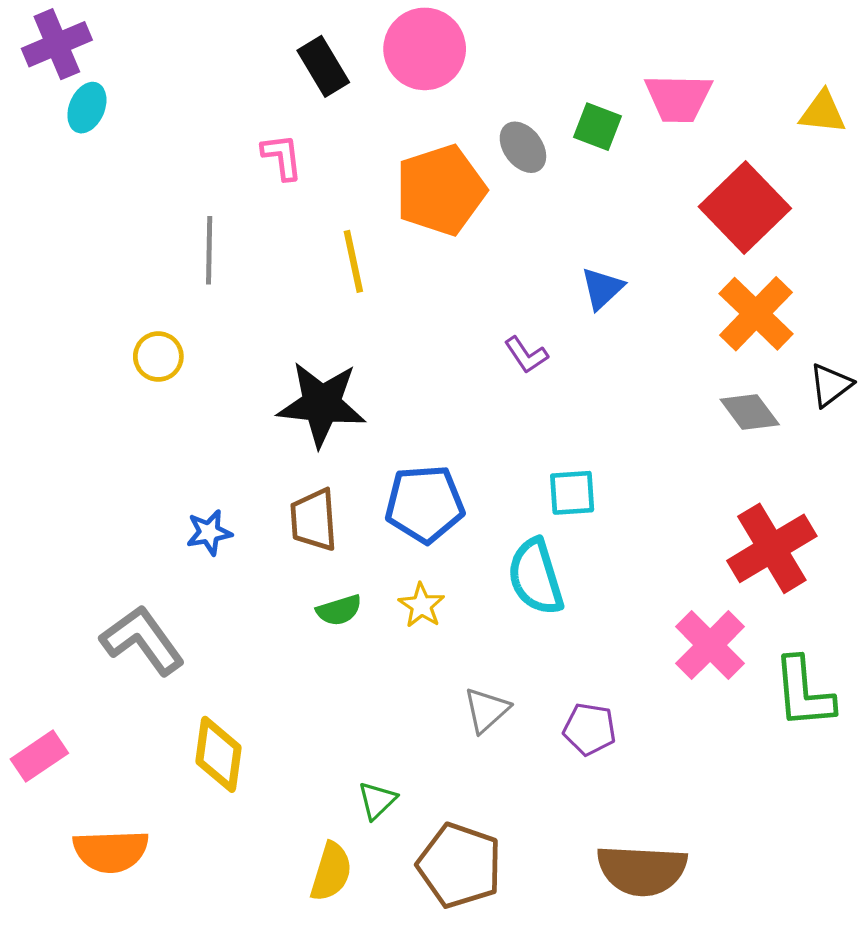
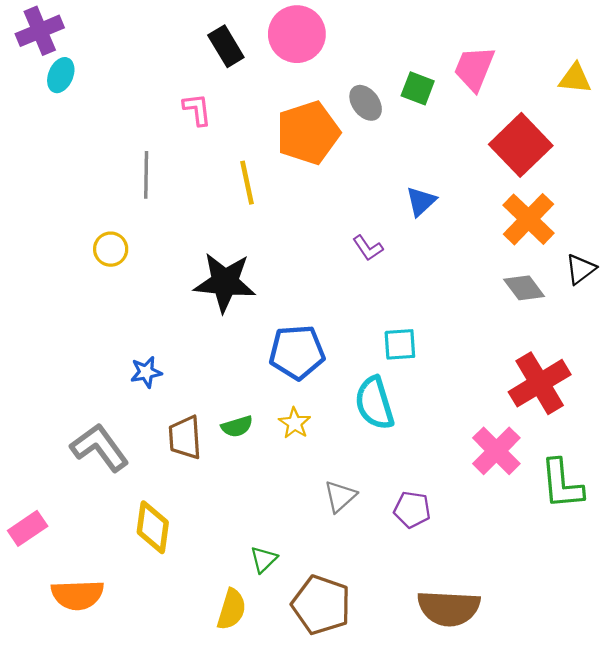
pink trapezoid: (678, 98) -> (474, 68), turned 111
brown trapezoid: (314, 520) -> (185, 438), moved

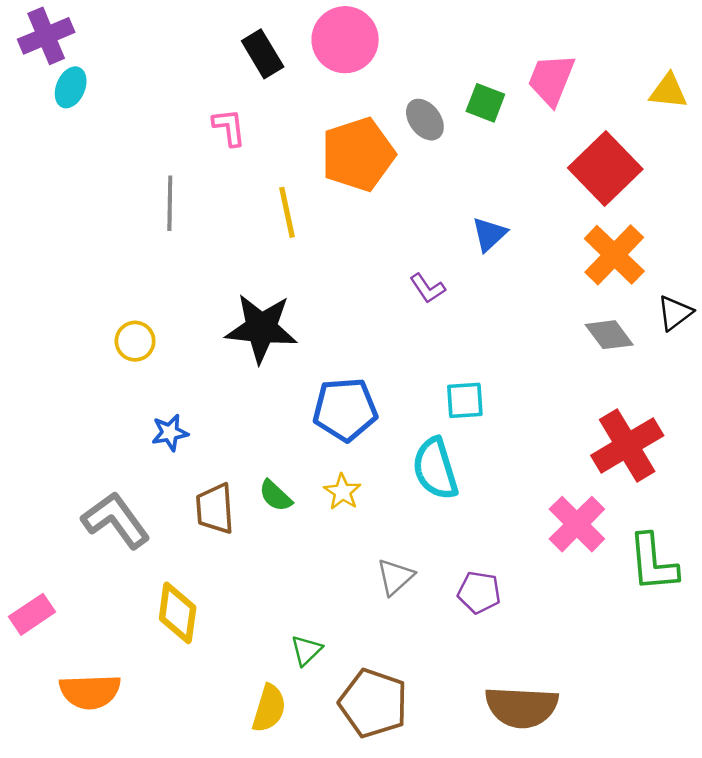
yellow circle: (111, 249) -> (135, 341), moved
green semicircle: (237, 426) -> (275, 496), turned 60

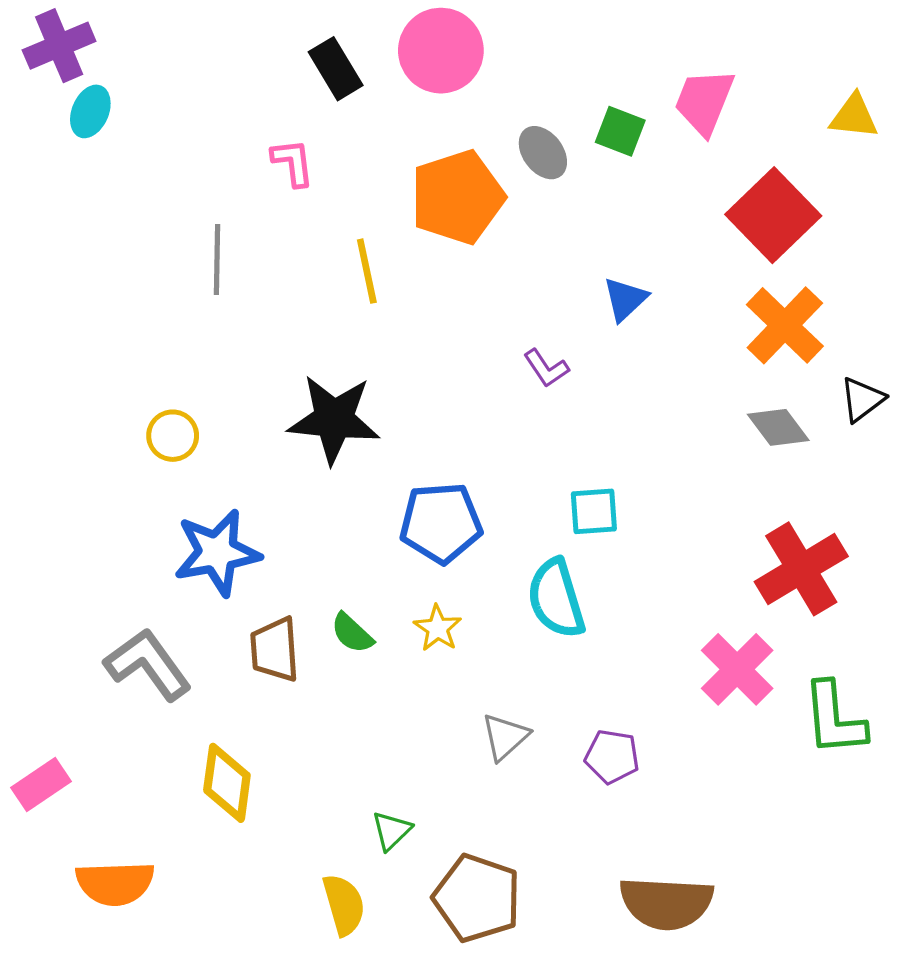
blue star: (170, 433) -> (217, 552), size x1.8
yellow semicircle: (269, 708) -> (344, 905), turned -33

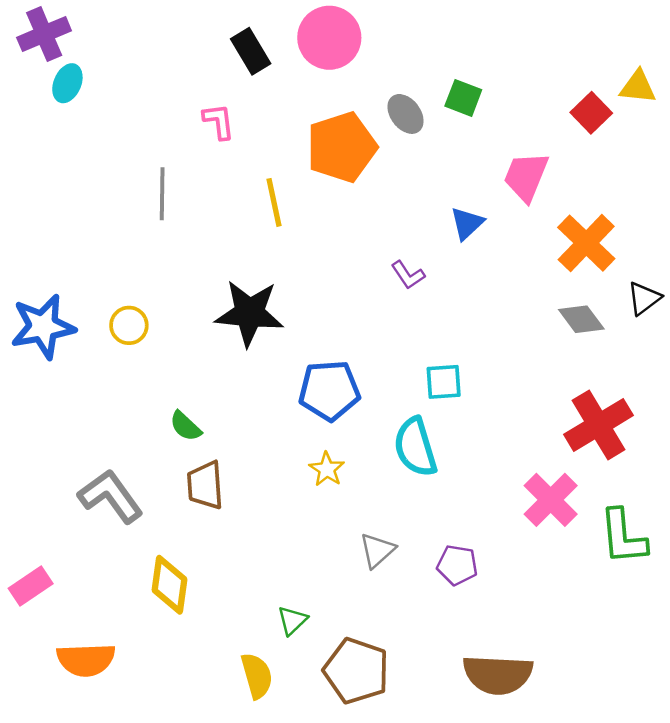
pink trapezoid: (704, 102) -> (526, 177), moved
red square: (773, 215) -> (591, 113), moved, size x0.6
blue star: (217, 552) -> (43, 327), moved
green semicircle: (352, 633) -> (185, 426), moved

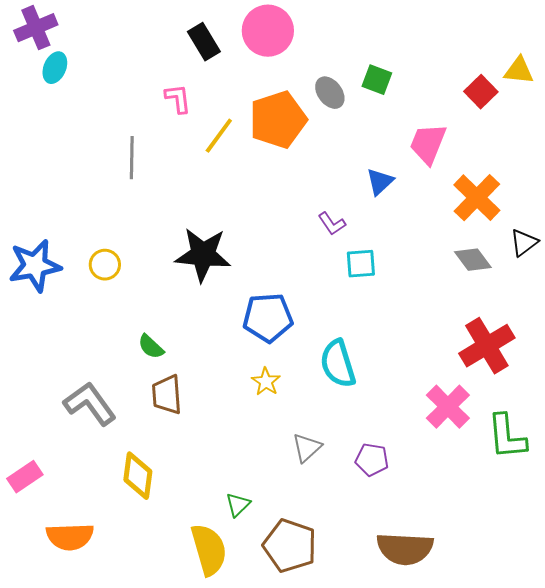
yellow line: (274, 202) -> (219, 136), moved, turned 48
cyan square: (444, 382) -> (361, 264), moved
yellow semicircle: (257, 676) -> (209, 550), size x1.4

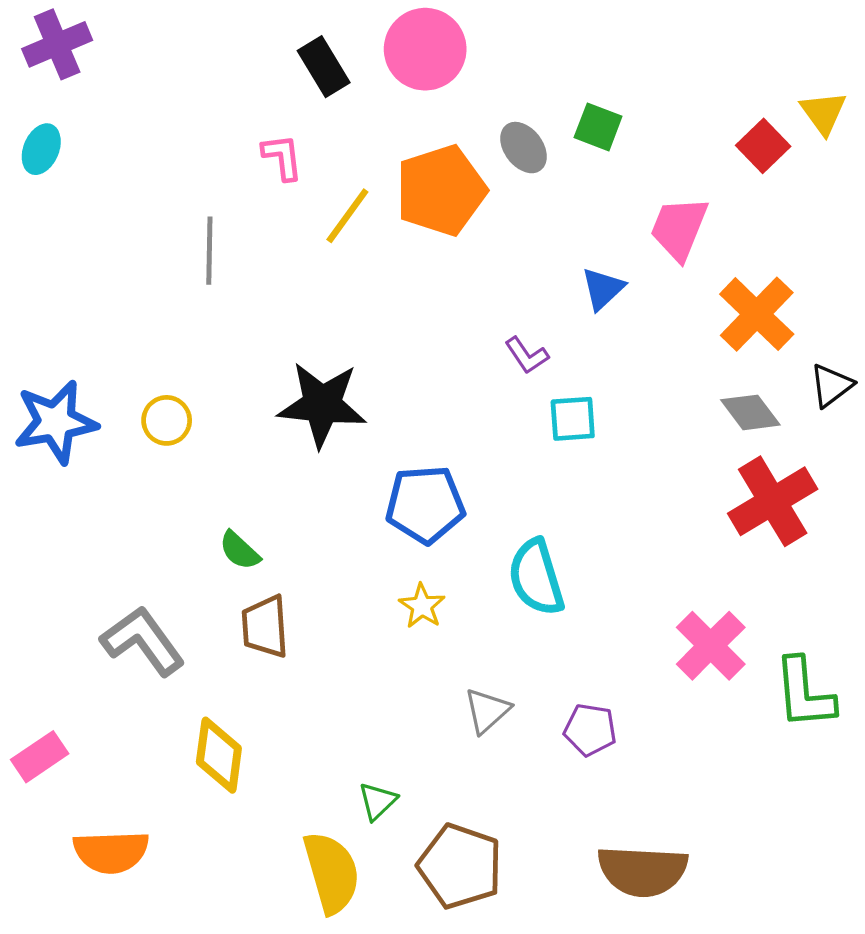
cyan ellipse: (55, 68) -> (41, 149), moved
yellow triangle: (519, 71) -> (823, 113), turned 48
red cross: (487, 346) -> (773, 501), moved

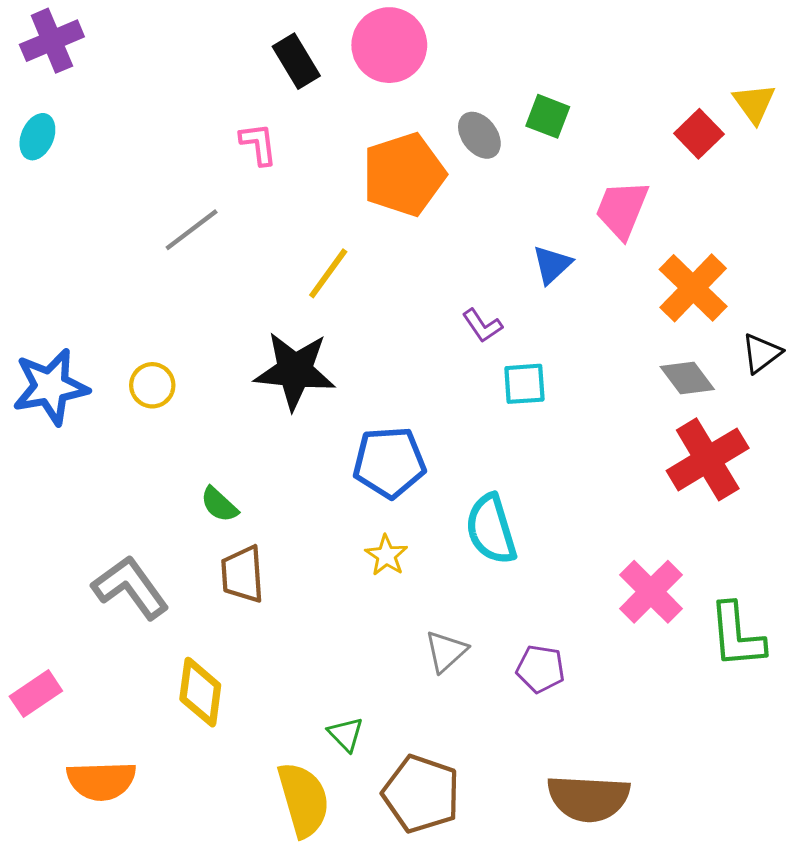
yellow line: (347, 216) -> (328, 273), moved
gray line: (209, 251) -> (192, 230), turned 52
green triangle: (378, 801) -> (346, 734), turned -30

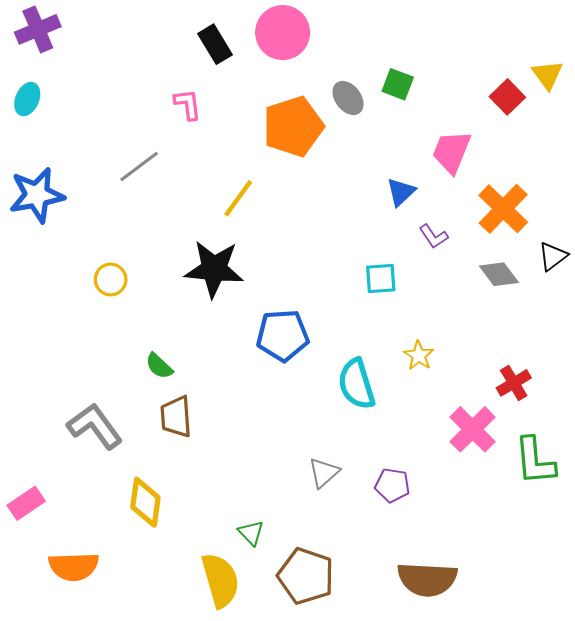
purple L-shape: (482, 326) -> (434, 236), moved
blue star: (51, 387) -> (37, 195), moved
red cross: (708, 459) -> (514, 383), moved, size x0.6
yellow star: (386, 555) -> (419, 355), moved

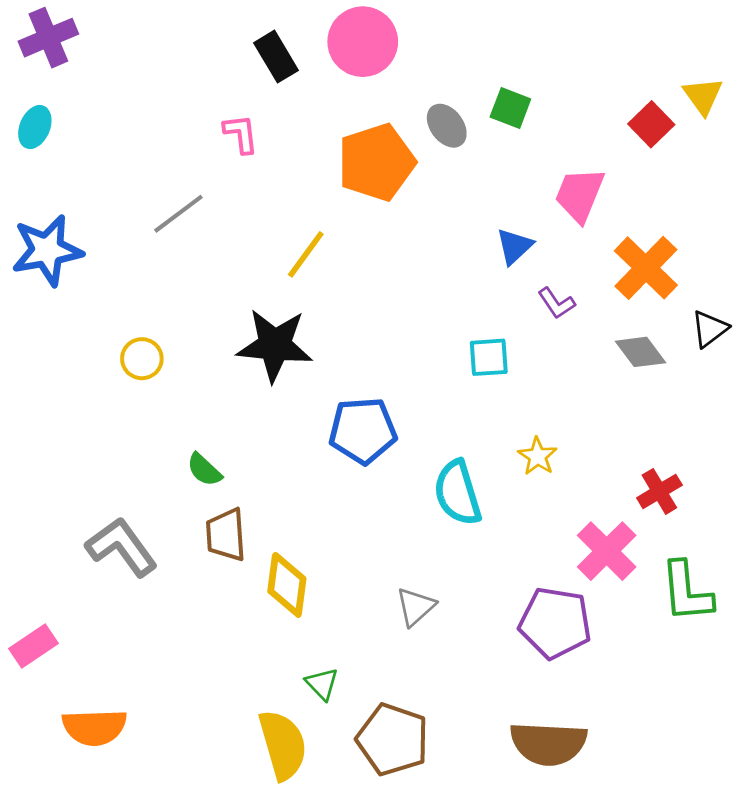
purple pentagon: (392, 485) -> (555, 623), moved, size x1.6
yellow diamond: (145, 502) -> (287, 585), moved

